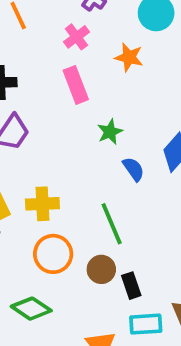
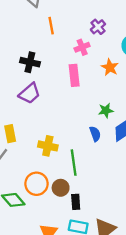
green star: (110, 132) -> (106, 110), moved
yellow cross: (42, 204) -> (48, 146), moved
orange circle: (53, 254) -> (36, 184), moved

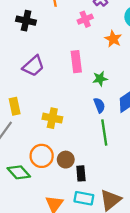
black cross: (30, 62) -> (26, 21), moved
pink rectangle: (74, 75) -> (76, 62), moved
green star: (106, 110) -> (100, 79), moved
green line: (74, 163) -> (104, 133), moved

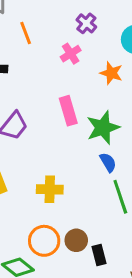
green star: (100, 79) -> (103, 128), size x1.6

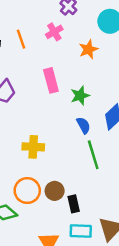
orange line: (26, 33) -> (21, 39), moved
orange star: (111, 73) -> (88, 49), turned 30
green star: (103, 128) -> (80, 96), size x0.7

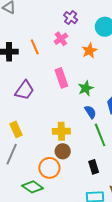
yellow cross: (33, 147) -> (61, 131), moved
brown circle: (55, 191) -> (63, 151), moved
black rectangle: (74, 204) -> (94, 167), moved

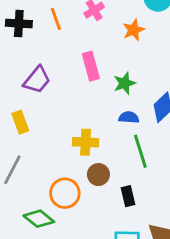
blue semicircle: (90, 112) -> (129, 117), turned -56
yellow rectangle: (16, 129) -> (20, 122), moved
brown circle: (63, 151) -> (98, 175), moved

